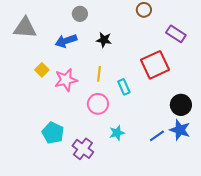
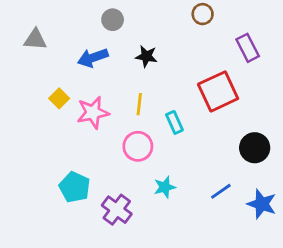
gray triangle: (25, 28) -> (35, 39), size x0.7
purple rectangle: (176, 34) -> (248, 48), turned 30
blue star: (180, 130) -> (262, 204), moved

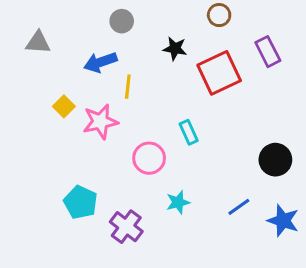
black star: (146, 56) -> (175, 49), moved
red square: (218, 91) -> (219, 73), moved
yellow line: (139, 104) -> (128, 87), moved

